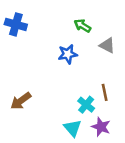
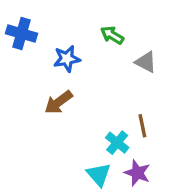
blue star: (68, 54) -> (67, 59), moved
brown arrow: (21, 101) -> (58, 102), moved

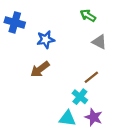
green arrow: (112, 35) -> (88, 16), moved
brown line: (142, 126) -> (91, 77), moved, turned 63
cyan triangle: (99, 175) -> (67, 118), turned -42

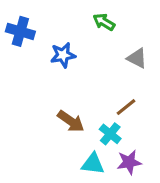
green arrow: (88, 16) -> (104, 22), moved
brown arrow: (40, 69) -> (71, 121), moved, turned -108
purple star: (94, 117) -> (129, 162), turned -30

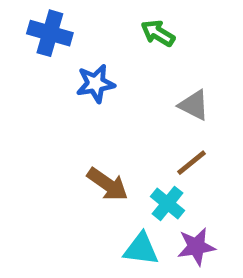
blue cross: (20, 31) -> (50, 33), moved
gray triangle: (137, 58) -> (194, 105), moved

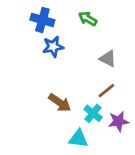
blue cross: (50, 33) -> (42, 20), moved
purple star: (196, 247) -> (118, 121), moved

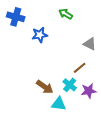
blue cross: (42, 20) -> (16, 17), moved
gray triangle: (108, 59) -> (90, 44), moved
brown arrow: (60, 103) -> (45, 87), moved

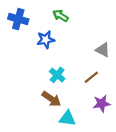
green arrow: (66, 14) -> (60, 16), moved
cyan cross: (70, 85) -> (57, 75), moved

